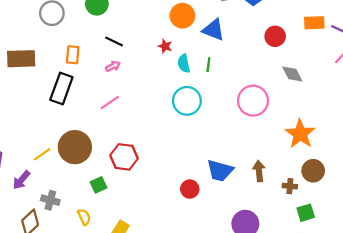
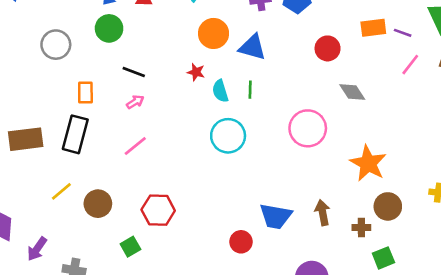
brown rectangle: (21, 59) -> (26, 139), moved
brown circle: (75, 147) -> (98, 204), size x0.7
yellow line: (42, 154) -> (61, 191), moved

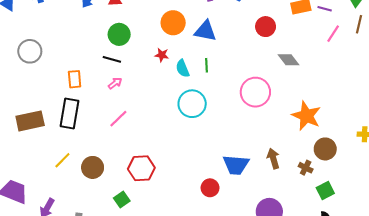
green circle: (109, 28) -> (119, 34), moved
gray circle: (56, 45) -> (30, 51), moved
brown cross: (361, 228) -> (306, 168), turned 32

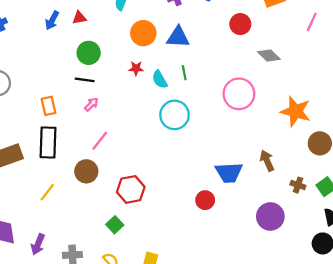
brown circle: (93, 167) -> (86, 171), moved
brown cross: (306, 168) -> (298, 185), moved

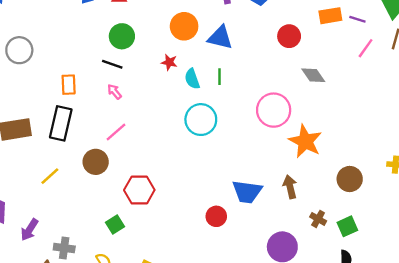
pink arrow: (91, 104) -> (114, 92), turned -96
orange star: (296, 111) -> (305, 141), moved

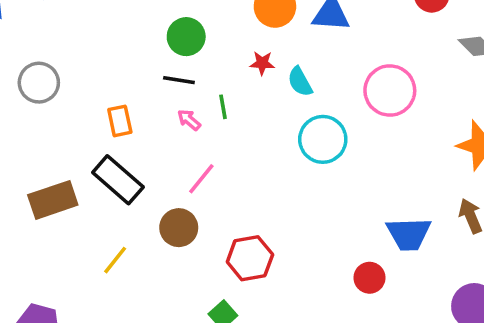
green line: (220, 77) -> (223, 107), moved
pink circle: (274, 110) -> (390, 91), moved
black rectangle: (61, 123) -> (118, 180), turned -52

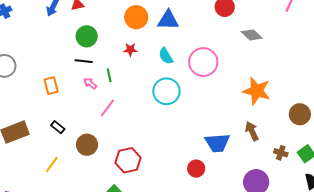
cyan semicircle: (300, 82) -> (166, 56), moved
pink line: (201, 179) -> (107, 108), moved
black rectangle: (118, 180) -> (58, 127), moved, size x0.5

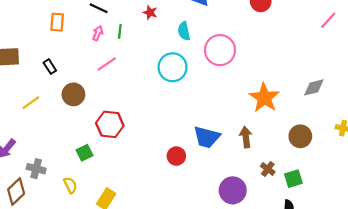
gray diamond: (252, 35) -> (314, 87), moved, turned -75
pink arrow: (90, 83) -> (98, 33), turned 56

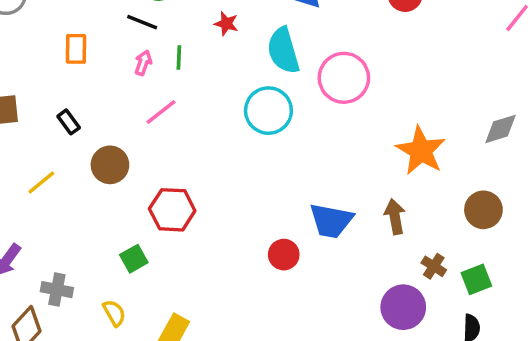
cyan semicircle: (184, 31) -> (283, 51), size x1.5
purple circle: (233, 190) -> (403, 307), moved

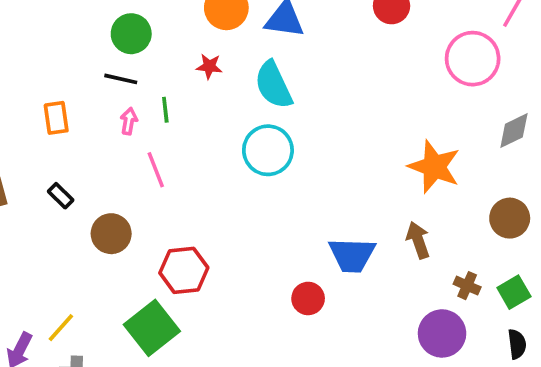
pink circle: (344, 78) -> (473, 59), moved
pink line: (161, 112) -> (156, 170), turned -64
yellow line: (41, 182) -> (61, 328), moved
green square: (134, 259) -> (152, 328), size x1.8

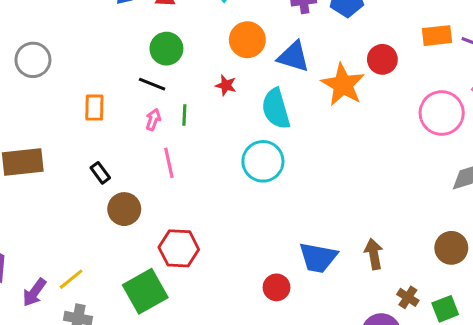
orange star: (434, 167) -> (343, 85), moved
black rectangle: (61, 196) -> (100, 173), moved

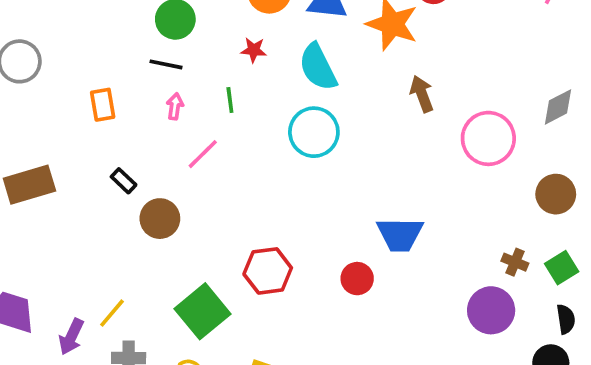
pink circle: (442, 113) -> (488, 138), moved
green line: (184, 115) -> (230, 100), moved
pink line: (169, 163) -> (203, 154), turned 68
red hexagon: (179, 248) -> (268, 271), moved
brown arrow: (374, 254) -> (422, 94), moved

